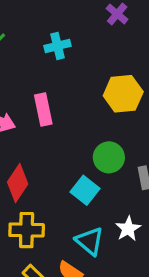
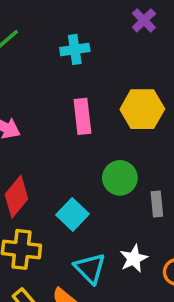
pink rectangle: (43, 110) -> (82, 116), moved
cyan square: (85, 190) -> (72, 214), moved

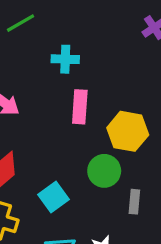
cyan cross: (75, 49) -> (65, 59), moved
yellow hexagon: (142, 109) -> (128, 131), moved

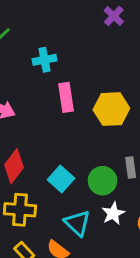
green circle: (104, 171) -> (102, 181), moved

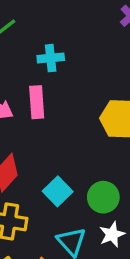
pink rectangle: (66, 97) -> (37, 102), moved

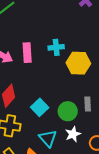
cyan cross: (51, 58) -> (56, 47), moved

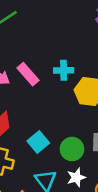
pink rectangle: (27, 53) -> (28, 74), turned -42

